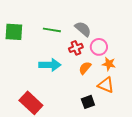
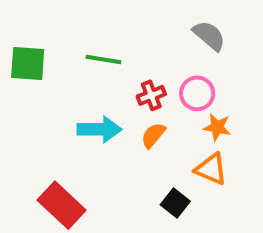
gray semicircle: (83, 29) -> (209, 36), moved
orange semicircle: (85, 68) -> (153, 135), moved
black square: (88, 102) -> (175, 203), turned -32

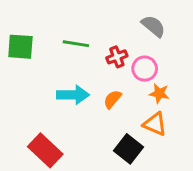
red cross: (151, 95) -> (117, 57), moved
black square: (175, 203) -> (129, 149), size x1.4

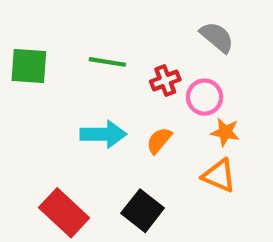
black square: (129, 149) -> (143, 211), moved

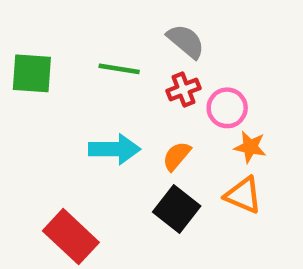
gray semicircle: (217, 37) -> (186, 41), moved
black square: (143, 211) -> (177, 209), moved

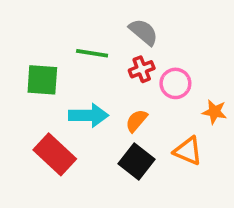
green square: (32, 73) -> (42, 80), moved
orange star: (250, 147) -> (214, 112), moved
red rectangle: (71, 237) -> (55, 154), moved

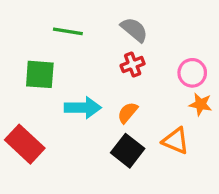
green line: (92, 53) -> (68, 31), moved
pink circle: (175, 83) -> (192, 73), moved
red rectangle: (55, 154) -> (25, 144), moved

